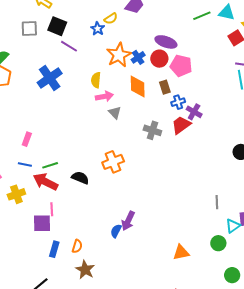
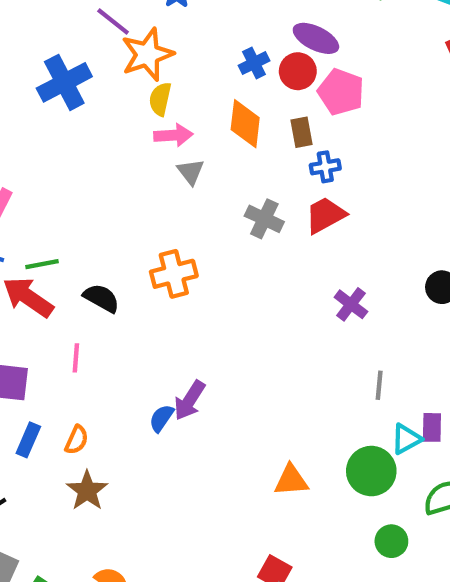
orange star: (119, 55) -> (147, 54), moved
purple cross: (194, 112) -> (351, 304), moved
pink line: (52, 209) -> (76, 358), moved
green circle: (218, 243) -> (371, 471), size x1.5

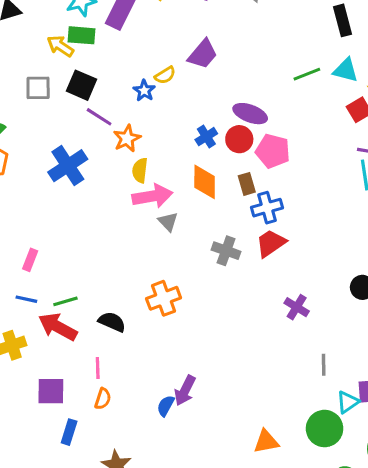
orange star: (147, 54) -> (127, 138), size x0.7
pink arrow: (173, 135) -> (152, 196), size x1.4
blue cross: (325, 167) -> (267, 208), size x1.4
orange semicircle: (77, 440) -> (103, 399), moved

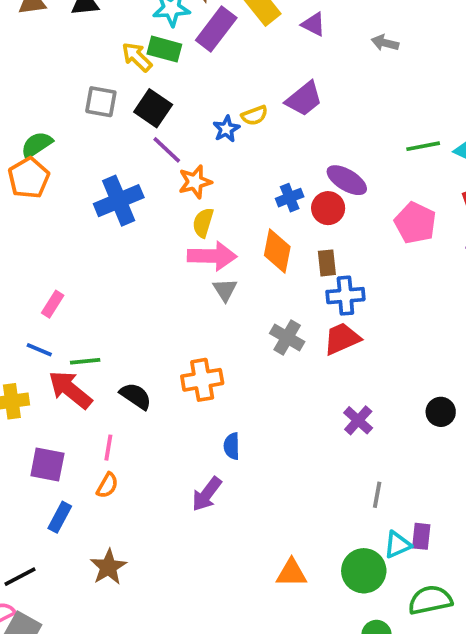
pink pentagon: (273, 151) -> (415, 223), moved
blue semicircle: (166, 406) -> (232, 446), moved, turned -40

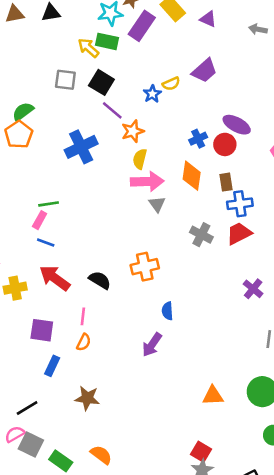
blue line: (39, 350) -> (46, 243), moved
green line: (85, 361) -> (49, 204), moved
brown star: (108, 567) -> (87, 398), turned -30

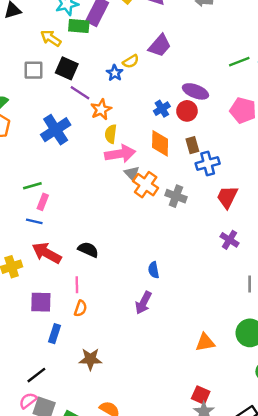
green rectangle: (107, 41) -> (79, 26), moved
pink rectangle: (40, 220) -> (43, 202), moved
red trapezoid: (239, 233) -> (227, 197), moved, turned -30
orange cross: (145, 267) -> (146, 185), moved, turned -35

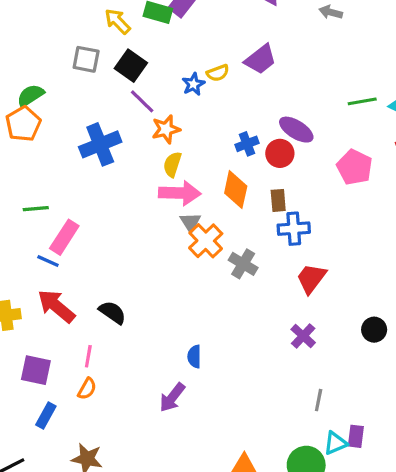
green line: (32, 186) -> (36, 209), moved
pink rectangle: (43, 202) -> (64, 237), size x1.5

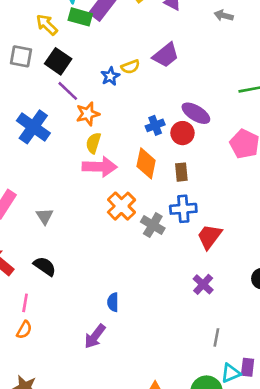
blue cross: (100, 144) -> (33, 127), turned -32
gray triangle: (190, 222) -> (45, 216), moved
blue cross: (294, 229) -> (183, 209), moved

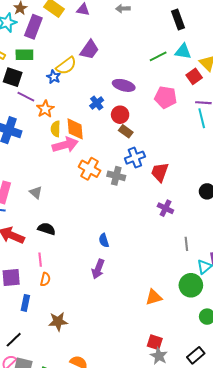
green rectangle: (80, 17) -> (24, 55), moved
yellow semicircle: (130, 67) -> (66, 66), size x1.5
red circle: (182, 133) -> (120, 115), moved
orange diamond: (146, 163) -> (75, 129), moved
brown rectangle: (181, 172) -> (126, 131), turned -32

